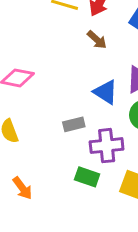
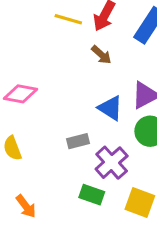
purple cross: (107, 146) -> (112, 163), turned -36

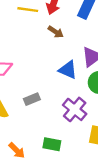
gray rectangle: (78, 141) -> (32, 99), moved
green rectangle: (92, 195) -> (52, 144), moved

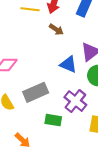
gray rectangle: (32, 99) -> (36, 92), size x1.6
green rectangle: (52, 144) -> (53, 120), moved

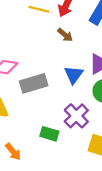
blue triangle: (68, 64) -> (74, 75), turned 36
gray rectangle: (36, 92) -> (34, 83), moved

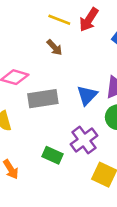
brown arrow: (65, 35) -> (54, 47), moved

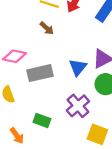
green rectangle: (52, 155) -> (42, 120), moved

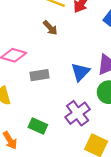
gray rectangle: (40, 73) -> (40, 75), size x0.7

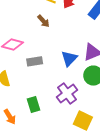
green rectangle: (38, 126) -> (33, 105), turned 49

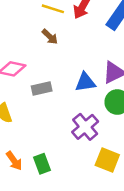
blue triangle: (69, 58) -> (85, 82), turned 42
green rectangle: (33, 105) -> (42, 164), moved

